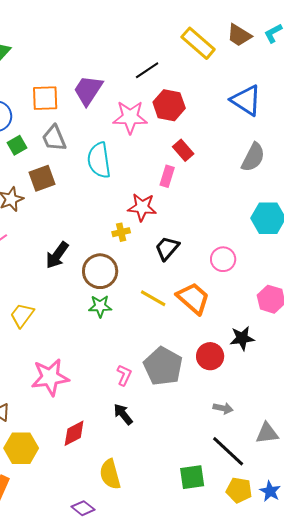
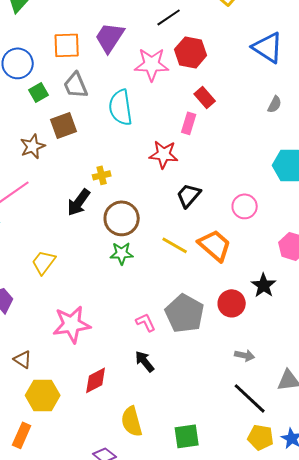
gray semicircle: (253, 157) -> (275, 104), size x0.6
yellow cross: (121, 232) -> (102, 175), moved
black star: (242, 338) -> (264, 285), turned -30
pink L-shape: (124, 375) -> (146, 322), turned -50
green square: (192, 477) -> (187, 436), moved

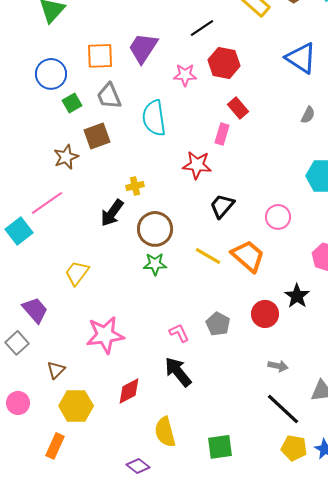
pink star: (152, 64) -> (185, 75), size x0.7
gray pentagon: (185, 313) -> (218, 324), size x0.6
brown triangle: (23, 359) -> (56, 370), turned 42
black arrow: (145, 361) -> (178, 372), size x1.4

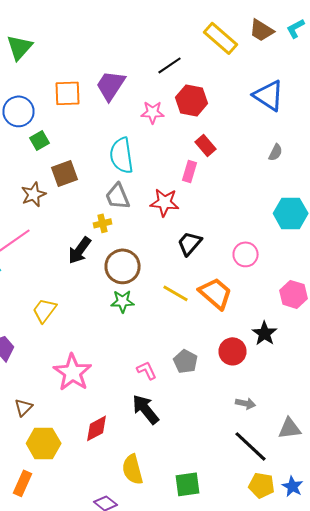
gray trapezoid: (109, 96) -> (118, 196), moved
pink star: (105, 335) -> (72, 372), turned -30

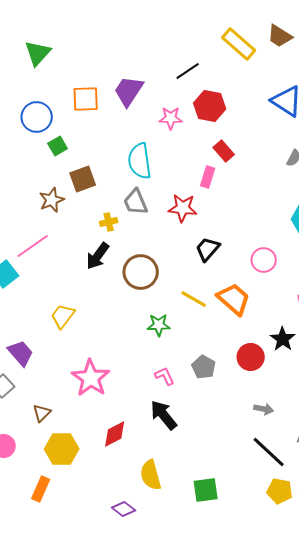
yellow cross: (102, 223) -> (109, 222), moved
green star: (122, 301) -> (159, 325), moved

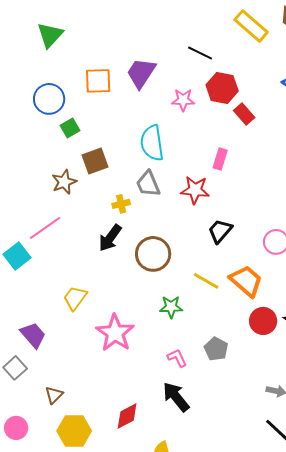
black line: (188, 71) -> (200, 53), turned 60
red rectangle: (224, 151) -> (244, 114), moved
red circle: (251, 357) -> (263, 321), moved
pink star: (91, 378) -> (115, 333), moved

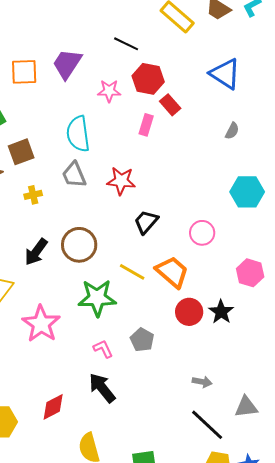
pink rectangle: (220, 159) -> (146, 125), moved
yellow cross: (121, 204) -> (33, 195), moved
black arrow: (110, 238) -> (36, 252), moved
green star: (171, 307) -> (97, 298), size x1.6

